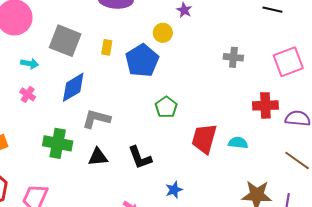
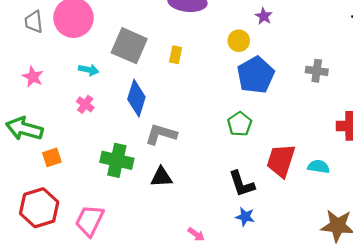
blue pentagon: (142, 61) -> (256, 75), moved
blue diamond: (73, 87) -> (136, 98), turned -44
black L-shape: (140, 158) -> (242, 184), moved
blue star: (174, 190) -> (245, 217), turned 30

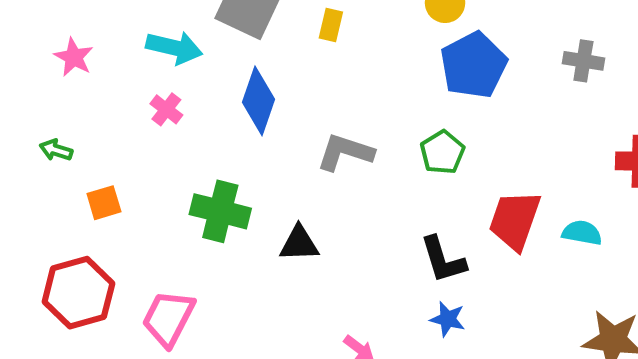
cyan arrow: (89, 70) -> (174, 48), size x1.5
green arrow: (24, 129) -> (56, 150), size x0.5
gray L-shape: (161, 134) -> (345, 152), moved

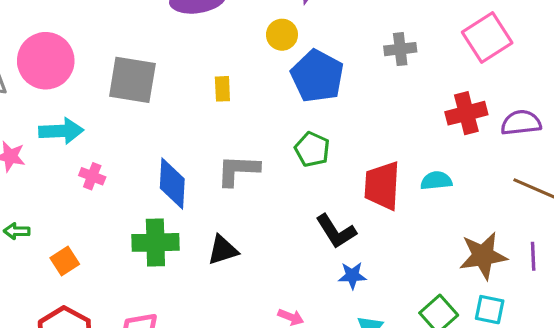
yellow rectangle: (331, 25) -> (222, 89), moved
cyan arrow: (174, 48) -> (61, 131), moved
blue diamond: (259, 101) -> (172, 183), moved

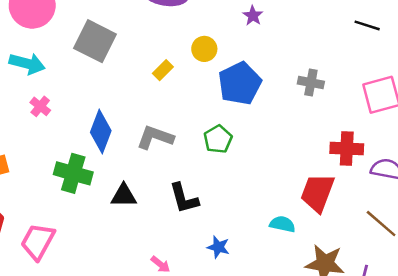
yellow circle: (282, 35) -> (204, 49), moved
yellow rectangle: (222, 89) -> (163, 70), turned 30
cyan semicircle: (436, 181) -> (282, 224), moved
red trapezoid: (382, 186) -> (317, 193), moved
black L-shape: (336, 231) -> (184, 198), moved

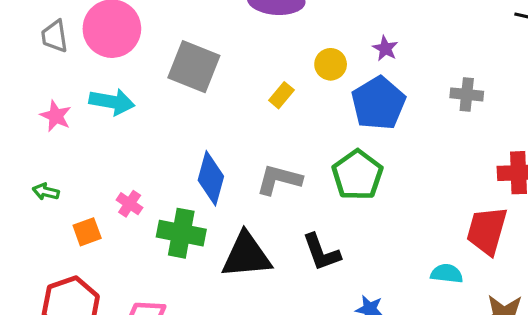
purple star: (253, 16) -> (385, 48), moved
pink cross: (40, 106) -> (130, 204), moved
green pentagon: (218, 139) -> (357, 175), size x1.4
black triangle: (124, 196) -> (246, 255), size x1.6

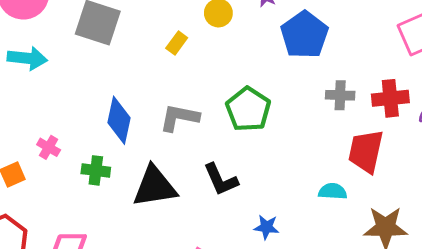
gray cross: (467, 94) -> (340, 95), moved
blue pentagon: (378, 103) -> (304, 35), moved
green cross: (181, 233) -> (96, 170), size x0.7

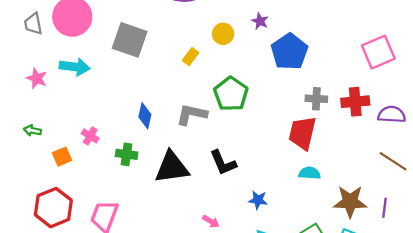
green pentagon: (248, 109) -> (231, 94), moved
blue diamond: (119, 120) -> (145, 116), size x0.7
red trapezoid: (366, 151) -> (302, 133), moved

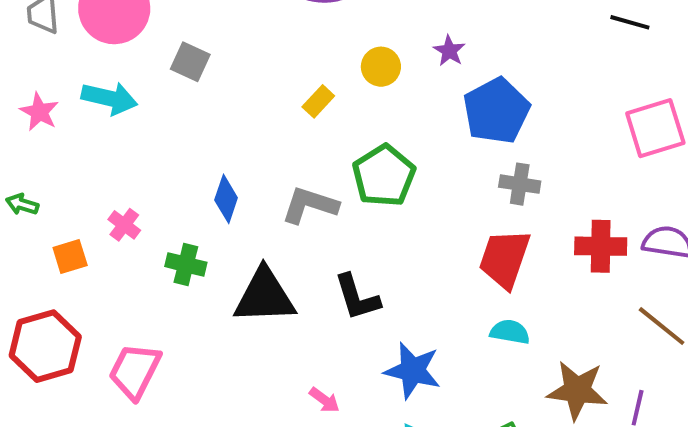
gray square: (130, 40) -> (190, 62), moved, size x0.6
gray cross: (316, 99) -> (520, 184), moved
red cross: (355, 102) -> (601, 246), moved
blue star: (258, 200) -> (413, 370), size x1.6

